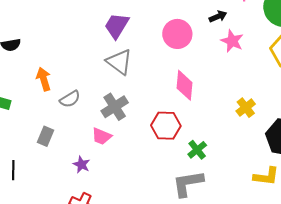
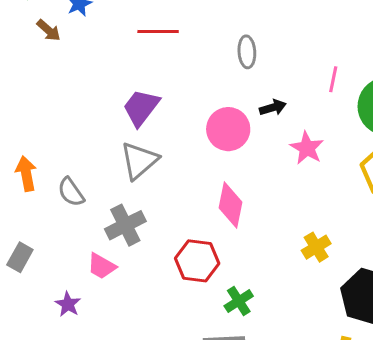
black arrow: (218, 16) -> (273, 107), moved
gray triangle: (119, 62) -> (139, 161), turned 36
gray semicircle: (70, 99) -> (71, 192), moved, turned 80

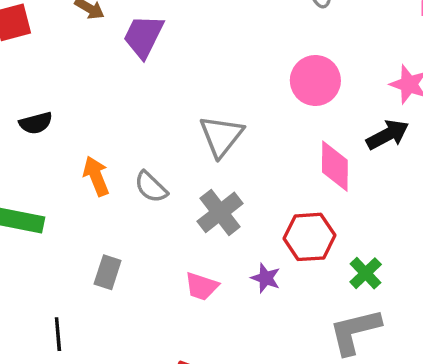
purple trapezoid: (141, 107) -> (144, 36), moved
black arrow: (273, 107) -> (388, 135), moved, size x1.4
pink trapezoid: (102, 266) -> (202, 286), moved
purple star: (68, 304) -> (266, 278), moved

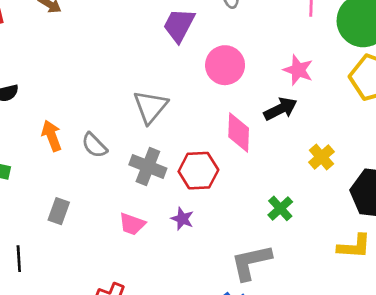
purple trapezoid: (144, 36) -> (179, 25), moved
gray cross: (220, 212) -> (148, 167), turned -32
red hexagon: (309, 237) -> (198, 171), moved
green cross: (366, 273) -> (280, 208), moved

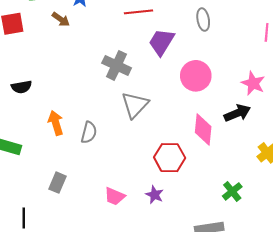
gray semicircle: (94, 145) -> (89, 132), turned -125
gray cross: (148, 167) -> (117, 65), moved

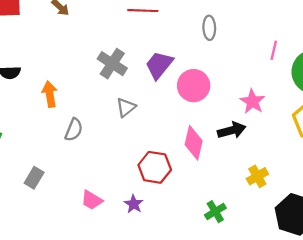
purple trapezoid: (161, 42) -> (159, 65), moved
gray triangle: (135, 105) -> (126, 107), size x0.7
orange arrow: (56, 123) -> (50, 94), moved

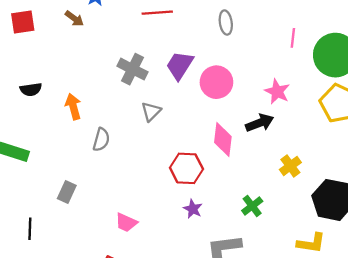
pink trapezoid: (92, 200) -> (126, 223), moved
purple star: (134, 204) -> (193, 209), moved

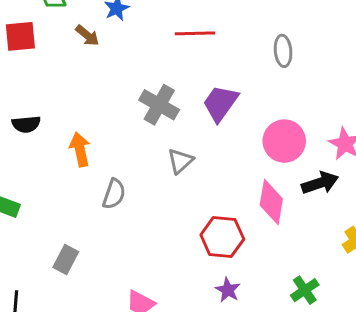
pink circle: (216, 82) -> (284, 141), moved

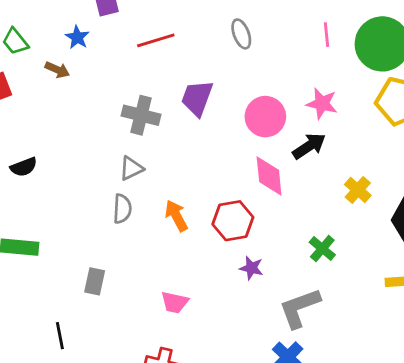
orange arrow: (80, 149) -> (176, 216), moved
gray triangle: (180, 161) -> (131, 168), moved, turned 32

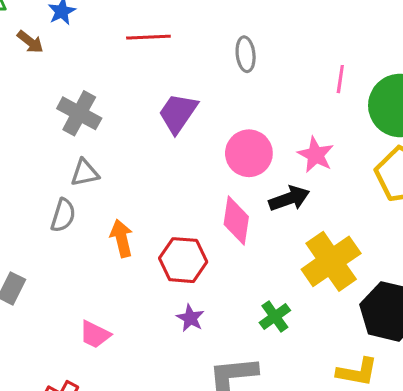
gray cross: (141, 115) -> (79, 113), moved
yellow cross: (358, 190) -> (331, 261), size x1.8

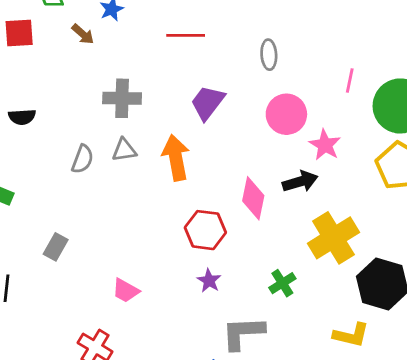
gray cross: (79, 113) -> (122, 98), turned -30
pink circle: (249, 153) -> (286, 114), moved
gray semicircle: (63, 215) -> (82, 159), moved
orange arrow: (121, 238) -> (176, 158), moved, size x1.4

